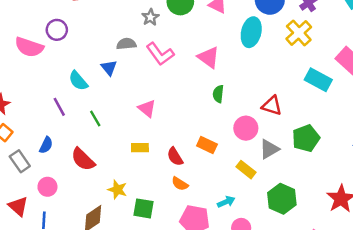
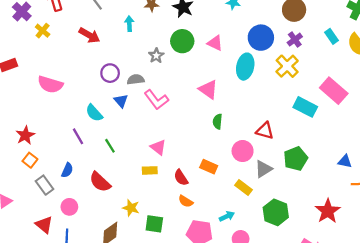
purple circle: (57, 30) -> (110, 73), moved
pink L-shape: (160, 54) -> (156, 100), moved
pink triangle: (147, 108) -> (158, 147), moved

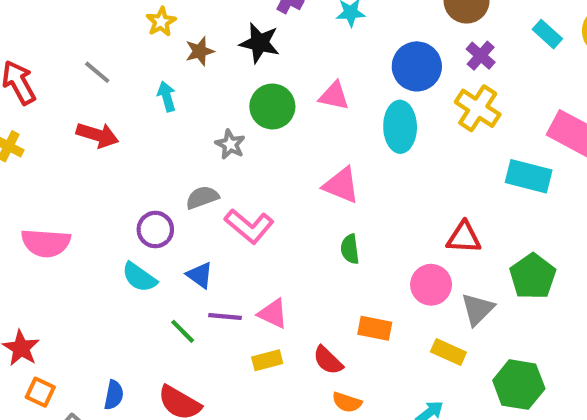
purple circle: (110, 73) -> (155, 230), moved
blue triangle: (121, 101) -> (200, 275), moved
green semicircle: (218, 122) -> (350, 249), moved
purple line: (78, 136) -> (225, 316), moved, turned -42

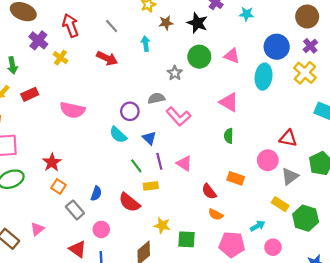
purple line: (225, 316) -> (159, 161), turned 63
yellow rectangle: (448, 352) -> (280, 204), moved
yellow rectangle: (267, 360) -> (151, 186), moved

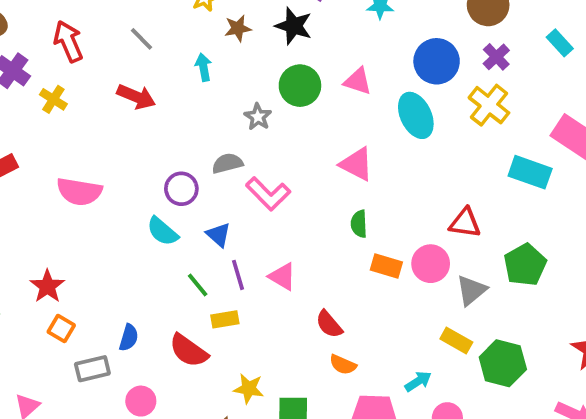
cyan ellipse: (264, 77) -> (416, 115), turned -30
orange rectangle: (236, 178) -> (386, 266), moved
gray rectangle: (75, 210) -> (92, 369), turned -60

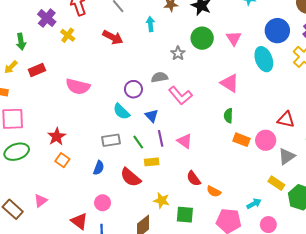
pink triangle: (358, 81) -> (234, 38), turned 35
red semicircle: (329, 324) -> (194, 178), moved
gray rectangle: (92, 369) -> (111, 140), moved

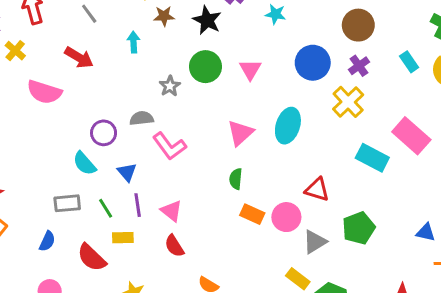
cyan ellipse: (264, 59) -> (288, 126), moved, turned 35
pink triangle: (230, 83) -> (240, 133), turned 42
pink semicircle: (78, 86) -> (44, 92), moved
red semicircle: (194, 178) -> (174, 246), moved

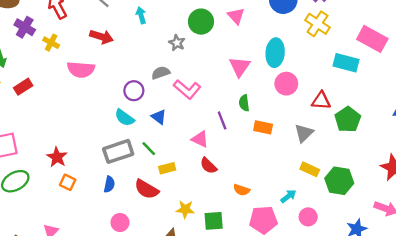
red triangle: (317, 190) -> (321, 101), moved
gray rectangle: (67, 203) -> (118, 151), size x1.4
purple line: (138, 205) -> (222, 120), moved
pink circle: (286, 217) -> (286, 84), moved
gray triangle: (315, 242) -> (304, 133), moved

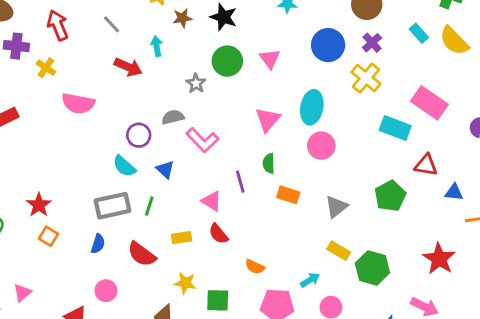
purple cross: (25, 27) -> (16, 46), turned -30
red arrow: (102, 37) -> (128, 67), moved
red triangle: (321, 101) -> (426, 165), moved
green line: (149, 149) -> (149, 206), turned 56
yellow rectangle: (167, 168) -> (182, 238), moved

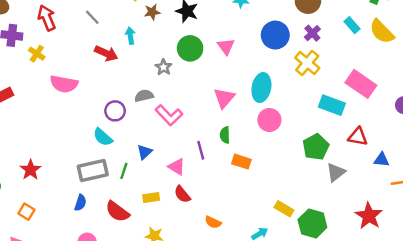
blue triangle: (165, 169) -> (144, 152), moved, turned 35
green pentagon: (390, 196) -> (316, 147), moved
gray triangle: (336, 207) -> (336, 172), moved
orange square: (48, 236) -> (26, 212), moved

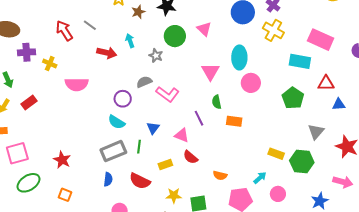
red arrow: (47, 18) -> (64, 31), moved
cyan arrow: (130, 36) -> (130, 41), moved
blue triangle: (381, 160) -> (339, 104), moved
gray triangle: (336, 172) -> (316, 132), moved

